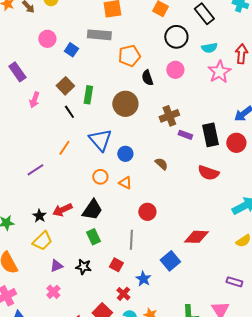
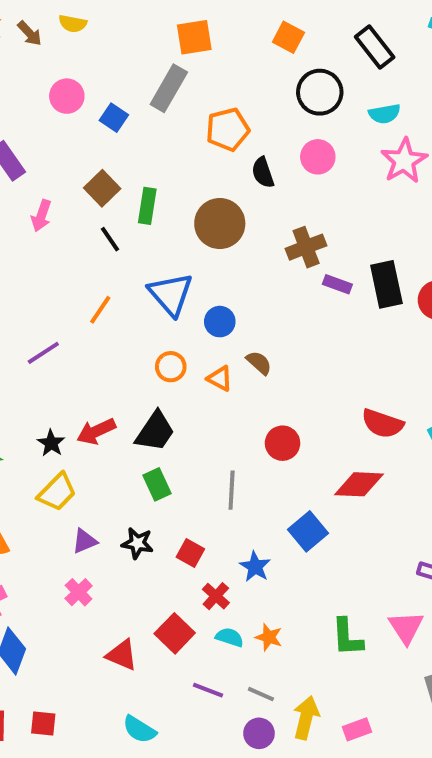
gray rectangle: (99, 35) -> (169, 88), turned -65
brown semicircle: (161, 164) -> (259, 363), moved
red semicircle: (208, 173) -> (383, 424), moved
red circle: (147, 212) -> (283, 443), moved
red square: (116, 265) -> (190, 553), moved

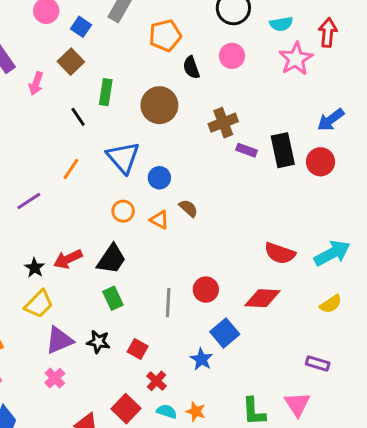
brown square: (102, 188) -> (71, 62), moved
pink arrow: (41, 216) -> (36, 83), moved
red circle: (283, 443) -> (206, 290), moved
purple triangle: (84, 541) -> (59, 340), size x1.5
blue star: (255, 567) -> (201, 359), moved

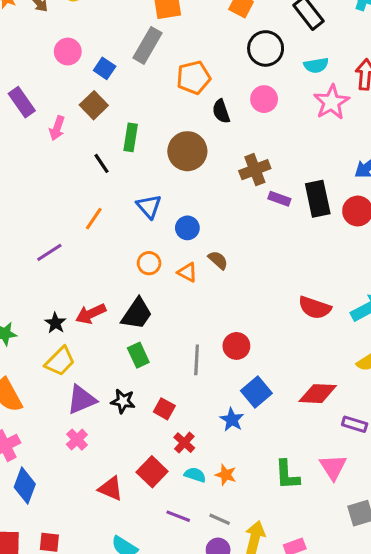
blue triangle: (123, 157) -> (149, 206), size x0.7
red diamond: (262, 298) -> (318, 394), moved

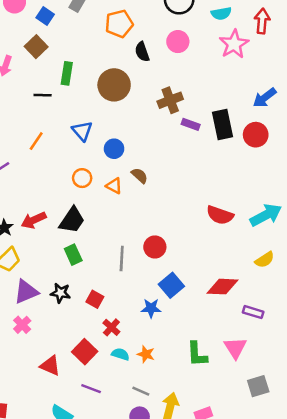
black line: (101, 163) -> (43, 95), turned -54
blue star: (232, 420) -> (151, 308), turned -30
purple line: (178, 516) -> (91, 389), moved

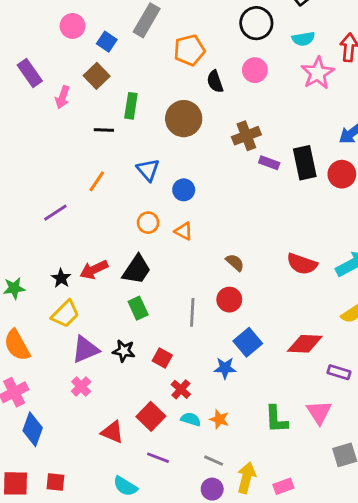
brown semicircle: (140, 176) -> (235, 263), moved

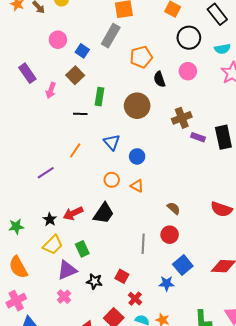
green rectangle: (138, 308) -> (82, 249), moved
black star: (124, 351) -> (94, 281), moved

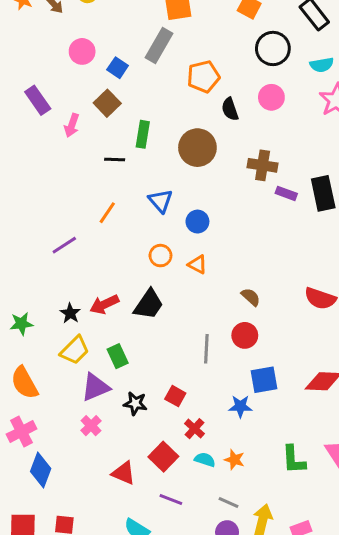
brown cross: (182, 118) -> (263, 165), turned 30
blue square: (183, 265) -> (264, 380), turned 30

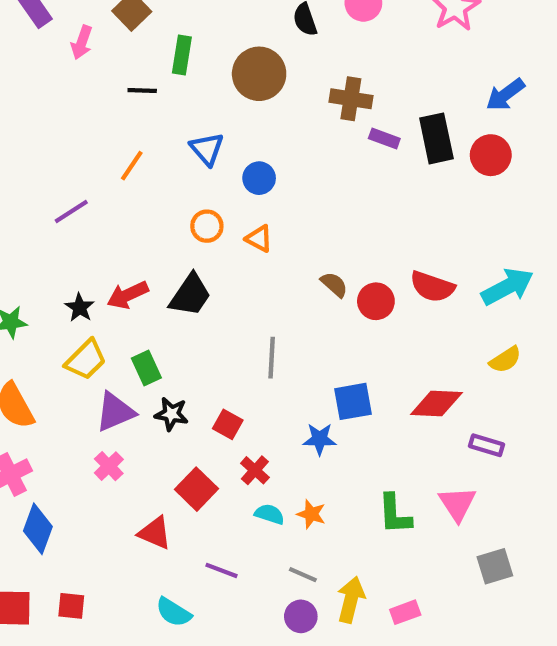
red circle: (245, 335) -> (376, 301), moved
black star: (135, 403) -> (171, 414), moved
red square: (163, 457) -> (196, 489), moved

